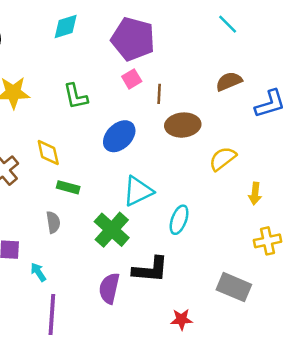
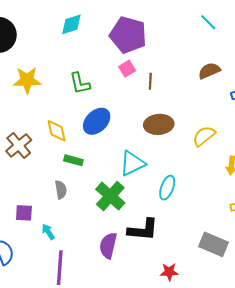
brown ellipse: (183, 125) -> (159, 124), moved
blue ellipse: (119, 136) -> (97, 121), moved

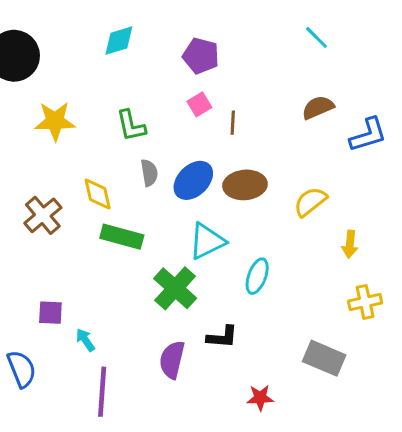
purple pentagon: (128, 35) -> (201, 56), size x0.7
blue ellipse: (97, 121) -> (193, 180), moved
green rectangle: (73, 160) -> (122, 237), size x1.5
gray semicircle: (61, 190) -> (149, 173), moved
black L-shape: (143, 230) -> (222, 337), size x0.7

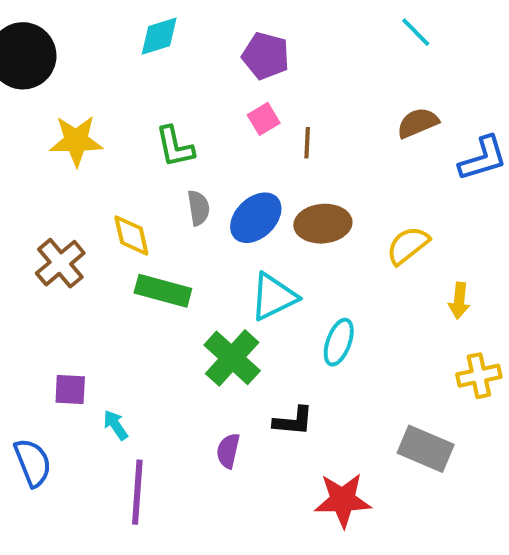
purple semicircle: (172, 360) -> (228, 451), size x0.7
red star: (260, 398) -> (343, 500), size x1.6

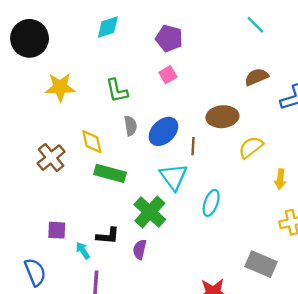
brown line: (307, 143) -> (193, 146), moved
brown ellipse: (323, 224) -> (222, 117), moved
cyan triangle: (274, 297) -> (174, 177), turned -40
black L-shape: (293, 421) -> (108, 236), moved
purple semicircle: (228, 451) -> (140, 249), moved

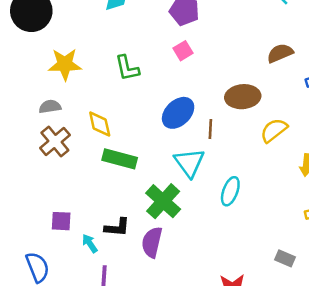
gray semicircle: (131, 126) -> (50, 107), moved, turned -90
purple semicircle: (140, 249) -> (152, 242), size x1.4
gray rectangle: (261, 264) -> (285, 258), size x0.6

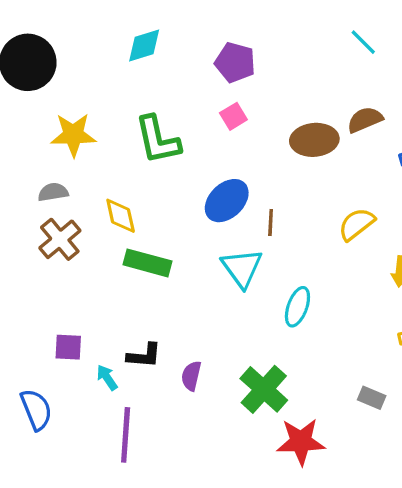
green L-shape: (127, 68) -> (158, 140), size x1.4
brown ellipse: (243, 97) -> (314, 140), moved
green cross: (163, 201) -> (264, 389), moved
purple semicircle: (152, 242) -> (191, 376), size x0.7

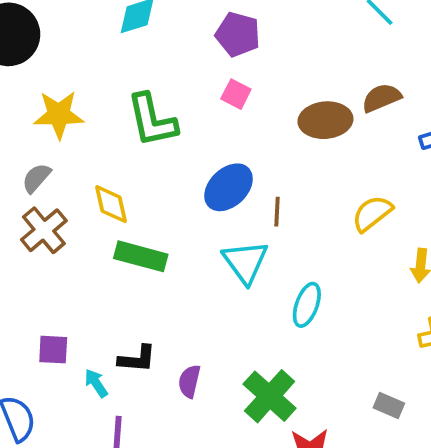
pink square: (233, 116) -> (236, 94), turned -32
gray semicircle: (53, 192) -> (36, 178), turned -40

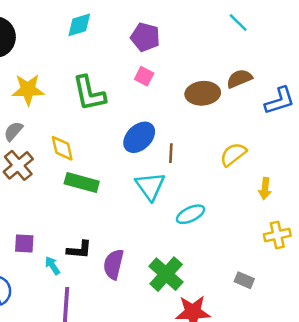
cyan ellipse: (307, 305) -> (190, 214), turned 44
purple semicircle: (189, 381) -> (114, 264), size x1.4

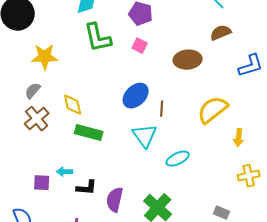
brown semicircle: (239, 79) -> (221, 33), moved
green L-shape: (89, 93) -> (98, 38), moved
yellow semicircle: (233, 154) -> (213, 110), size x1.4
cyan arrow: (52, 266) -> (65, 172), moved, turned -56

